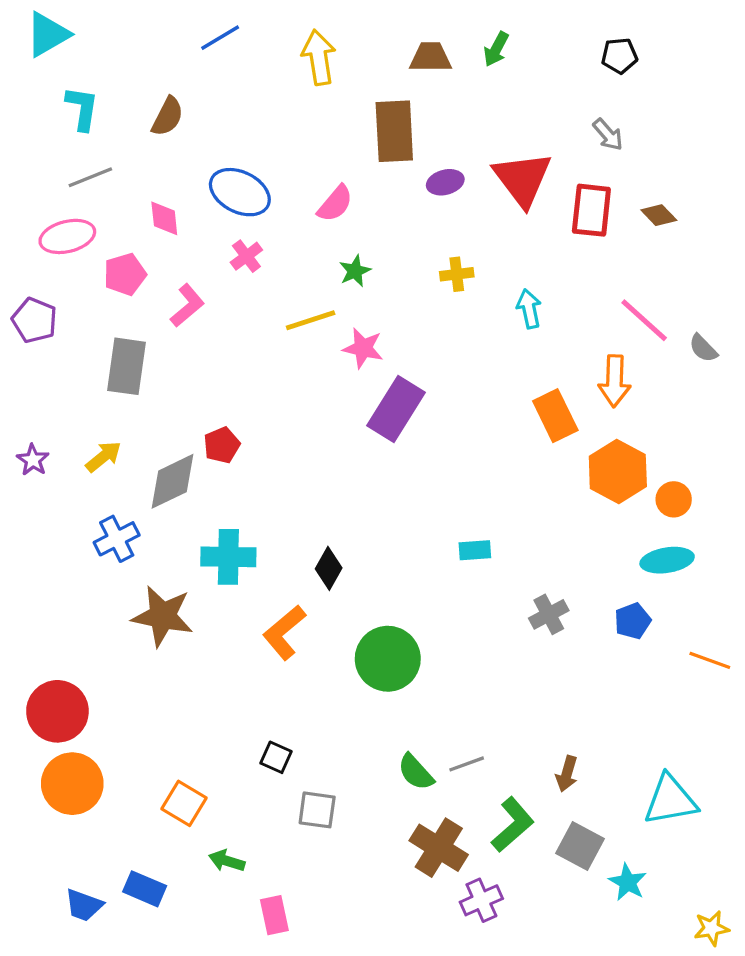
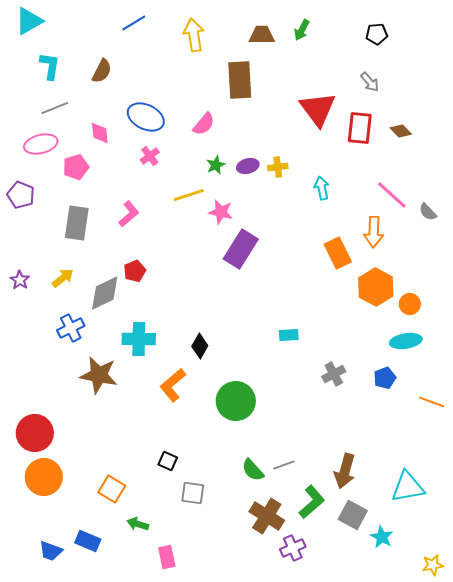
purple ellipse: (445, 182) -> (248, 166), moved
pink L-shape: (187, 305) -> (129, 214), moved
brown arrow: (567, 774) -> (345, 471), size x1.6

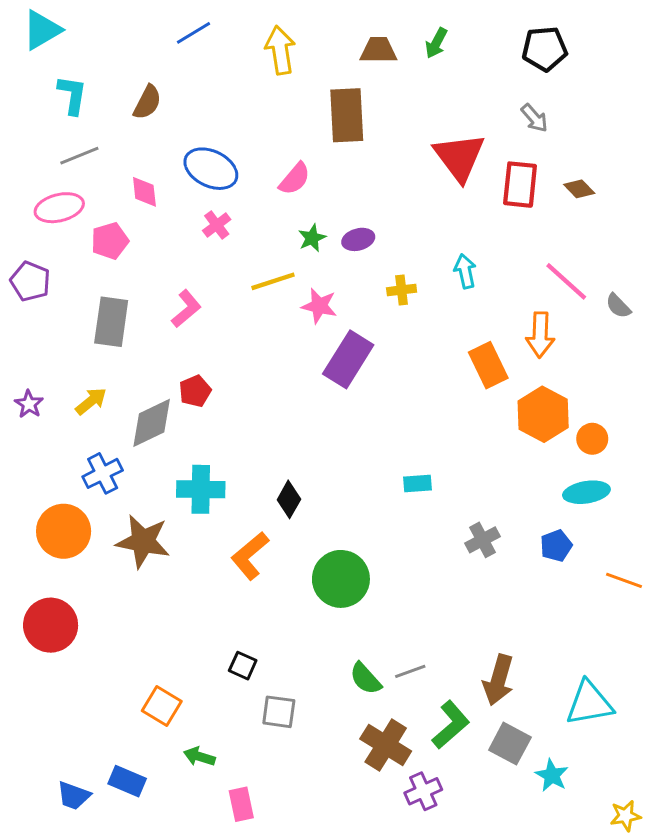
black pentagon: (377, 34) -> (545, 49), size x1.4
yellow cross: (278, 167) -> (402, 290), moved
orange circle: (44, 477) -> (64, 531), moved

